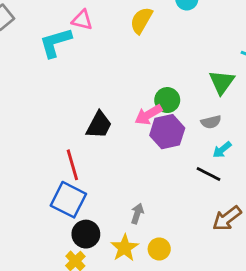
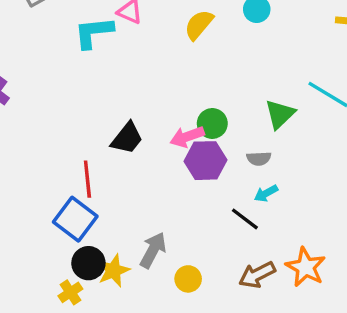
gray arrow: (137, 214) -> (153, 250), size x1.5
yellow star: (125, 248) -> (113, 271), moved
yellow circle: (159, 249) -> (188, 279), moved

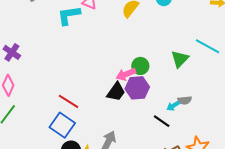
black trapezoid: (127, 138) -> (116, 92), moved
gray semicircle: (259, 158) -> (185, 100), moved
red line: (87, 179) -> (68, 101), turned -50

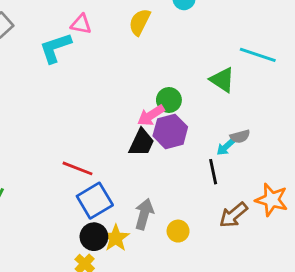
green triangle: (180, 59) -> (222, 80), turned -30
black line: (162, 121) -> (213, 172), turned 54
blue square: (62, 125) -> (95, 201), moved, turned 35

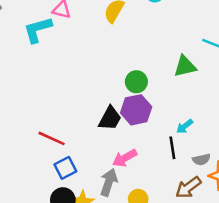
green triangle: (222, 80) -> (185, 66), turned -50
pink arrow: (151, 115) -> (125, 158), moved
gray semicircle: (240, 136) -> (201, 160), moved
blue square: (95, 201) -> (65, 168), size x0.7

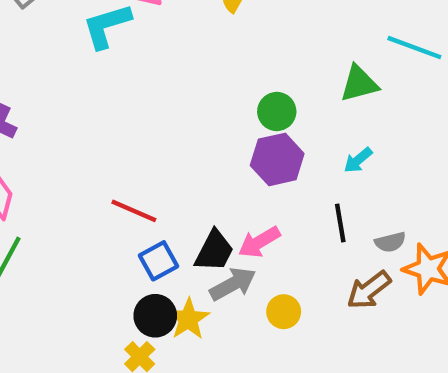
black trapezoid: (110, 118) -> (214, 251), moved
cyan arrow: (185, 126) -> (358, 160), moved
gray arrow: (109, 182) -> (233, 284), turned 44

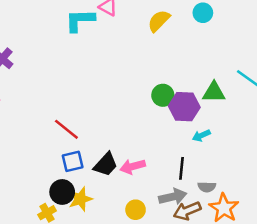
purple hexagon: (277, 159) -> (184, 107), moved
gray arrow: (233, 284) -> (173, 197), moved

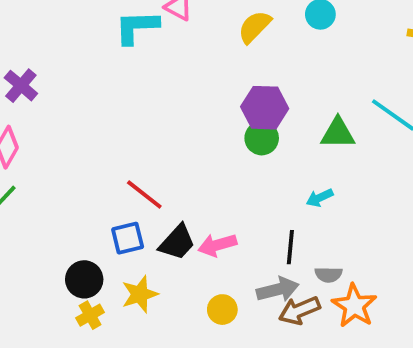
purple hexagon: (184, 107) -> (265, 108), moved
red line: (66, 129) -> (144, 194), moved
black circle: (62, 192) -> (84, 279), moved

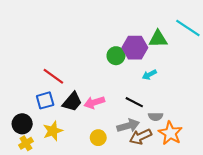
purple hexagon: (265, 108) -> (135, 48), moved
green circle: (262, 138) -> (116, 56), moved
black line: (290, 247) -> (134, 102), turned -66

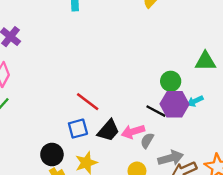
purple hexagon: (135, 48) -> (175, 104), moved
green circle: (116, 56) -> (171, 81), moved
black line: (134, 102) -> (156, 111), moved
gray semicircle: (156, 116) -> (147, 141), moved, turned 120

